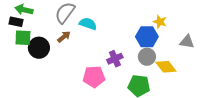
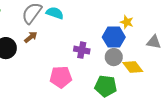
cyan semicircle: (88, 24) -> (55, 13), moved
purple cross: (115, 59) -> (82, 50), moved, turned 35

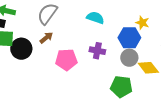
cyan semicircle: (55, 13) -> (95, 18), moved
pink pentagon: (61, 77) -> (66, 60), moved

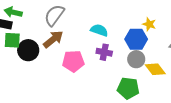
cyan semicircle: (95, 18) -> (99, 30), moved
brown arrow: (46, 38) -> (53, 39), size x1.5

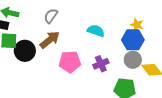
gray semicircle: (54, 15) -> (51, 16), size x0.7
yellow star: (149, 24) -> (137, 25), moved
purple cross: (104, 52) -> (101, 64), moved, turned -35

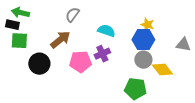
gray semicircle: (51, 16) -> (72, 15), moved
black circle: (25, 51) -> (39, 64), moved
purple cross: (101, 64) -> (102, 54), moved

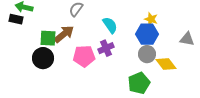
cyan semicircle: (106, 31) -> (110, 25), turned 36
green square: (19, 41) -> (48, 38), moved
green pentagon: (135, 89) -> (139, 83), turned -30

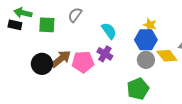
brown arrow: (64, 34) -> (61, 59), moved
green square: (48, 38) -> (47, 25), moved
purple cross: (106, 48) -> (105, 54), turned -35
yellow diamond: (166, 64) -> (167, 56), moved

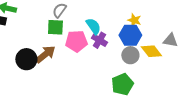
green square: (47, 25) -> (55, 27), moved
purple cross: (105, 54) -> (99, 40), moved
pink pentagon: (83, 62) -> (76, 41), moved

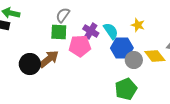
cyan semicircle: (93, 26) -> (111, 31), moved
blue hexagon: (130, 35) -> (122, 48), moved
purple cross: (99, 40) -> (91, 31), moved

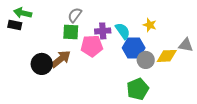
purple cross: (91, 31) -> (103, 31), turned -35
yellow diamond: (155, 56) -> (167, 56), turned -55

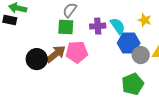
pink pentagon: (92, 46) -> (77, 52), moved

